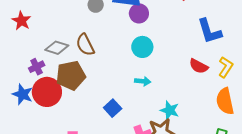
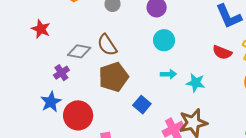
brown pentagon: (71, 75) -> (114, 77), moved
red circle: (47, 92) -> (78, 115), moved
blue star: (23, 94) -> (51, 102), turned 30
cyan star: (170, 110) -> (196, 83), moved

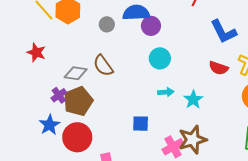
brown pentagon: (114, 77) -> (78, 101), moved
cyan star: (196, 83) -> (193, 100), turned 30
blue square: (142, 105) -> (141, 124), turned -36

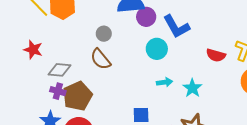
gray circle: (107, 24) -> (104, 34), moved
blue L-shape: (223, 32) -> (176, 27), moved
gray diamond: (76, 73) -> (60, 70), moved
purple cross: (59, 95) -> (58, 91), turned -35

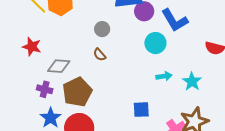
brown semicircle: (101, 59) -> (100, 55), size x0.6
purple cross: (58, 91) -> (45, 89), moved

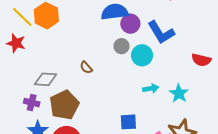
gray circle: (102, 29) -> (122, 46), moved
red star: (32, 47) -> (16, 43), moved

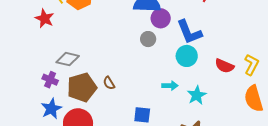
cyan circle: (142, 55) -> (187, 56), moved
brown semicircle: (86, 67) -> (109, 83), moved

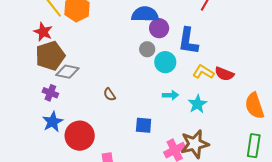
blue L-shape: (189, 32) -> (188, 41), turned 32
cyan circle: (187, 56) -> (165, 62), moved
yellow L-shape: (251, 65) -> (203, 72), moved, turned -85
brown pentagon: (82, 87) -> (50, 56), moved

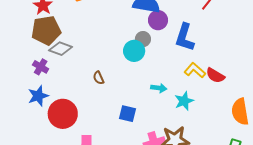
cyan circle: (165, 62) -> (134, 51), moved

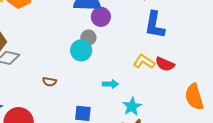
blue L-shape: (185, 37) -> (155, 25), moved
brown semicircle: (99, 78) -> (49, 82), turned -48
cyan star: (184, 101) -> (132, 106), moved

